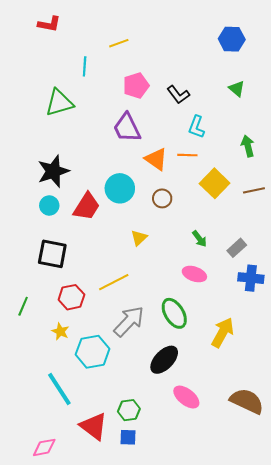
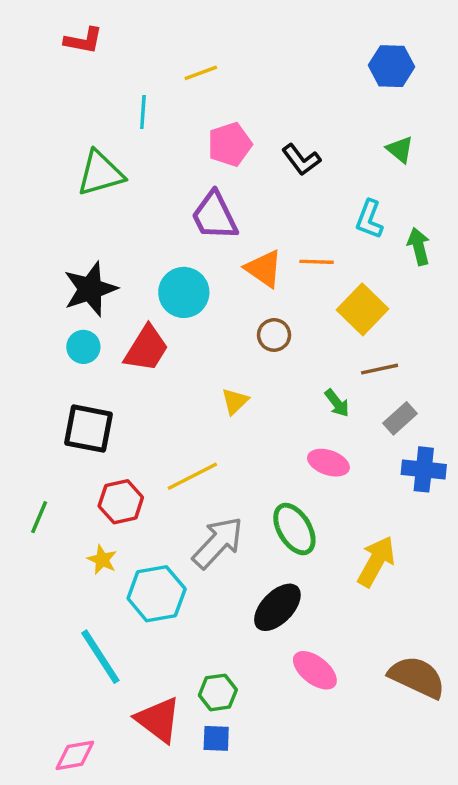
cyan L-shape: (196, 127) -> (369, 219), moved
cyan circle: (120, 188) -> (184, 292), moved
brown line: (254, 190) -> (380, 369), moved

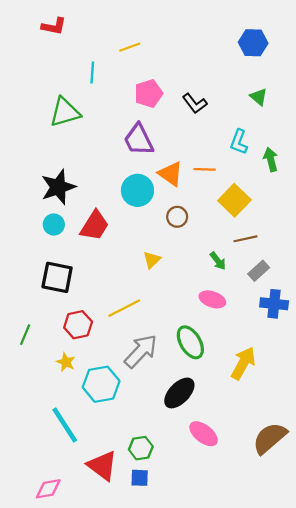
cyan circle: (184, 292) -> (137, 190), moved
brown semicircle: (417, 677) -> (270, 438), turned -66

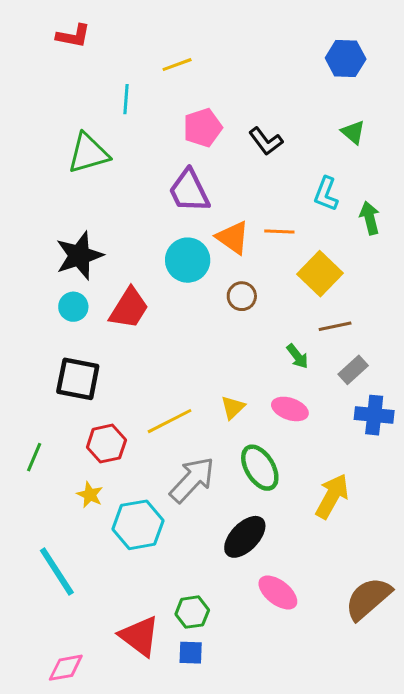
yellow triangle: (152, 260) -> (233, 407), moved
cyan line: (65, 425) -> (57, 571), moved

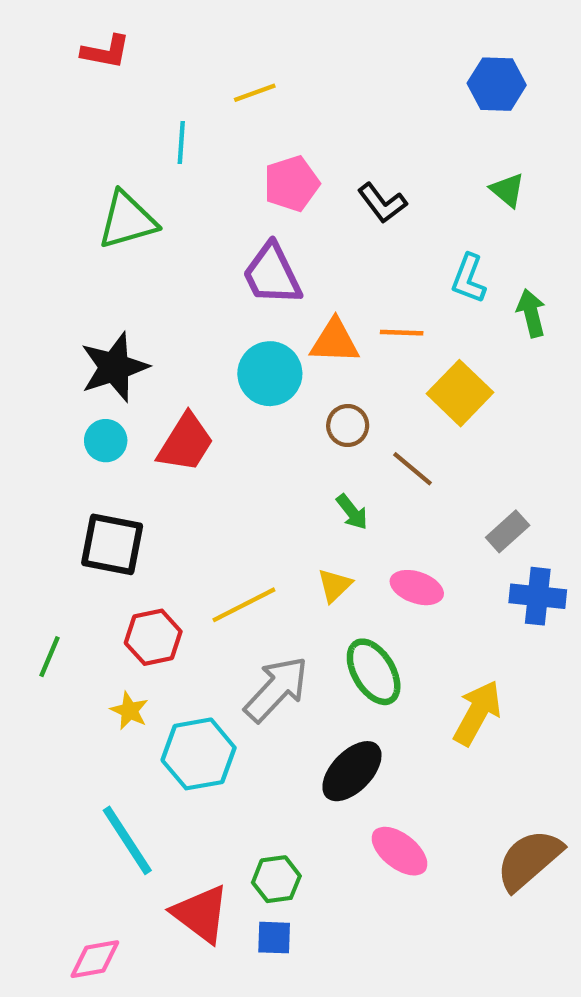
orange triangle: (233, 238) -> (335, 341), turned -33
brown line: (335, 326) -> (412, 469), moved, turned 52
green arrow: (297, 356) -> (352, 512), moved
cyan line: (57, 571) -> (127, 840), moved

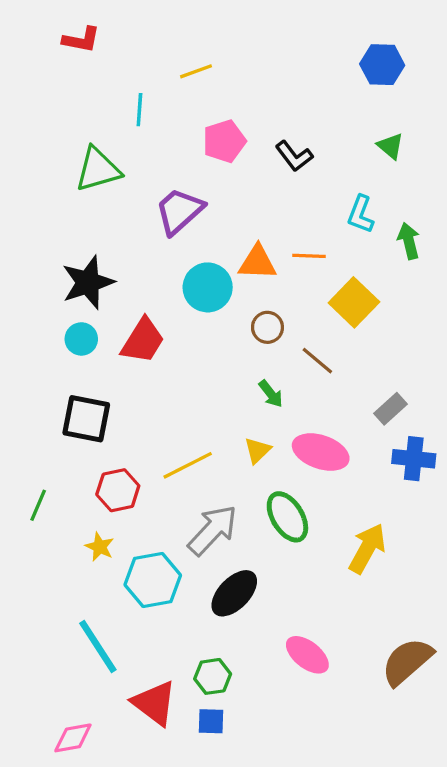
purple trapezoid: (272, 274) -> (179, 211), moved, turned 74
pink ellipse: (417, 588) -> (321, 452), size x1.4
black ellipse: (352, 771) -> (234, 593), moved

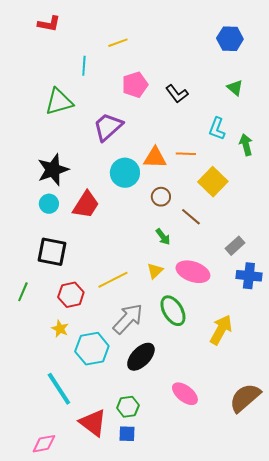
green line: (38, 505) -> (23, 292), moved

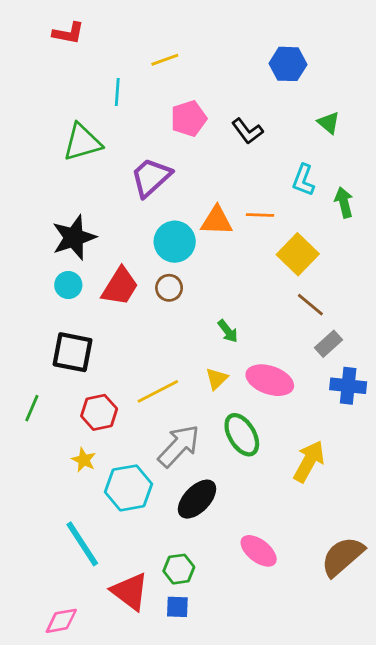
blue hexagon: (230, 39) -> (288, 64), moved
brown circle: (161, 197) -> (169, 288), moved
brown line: (191, 217) -> (310, 305), moved

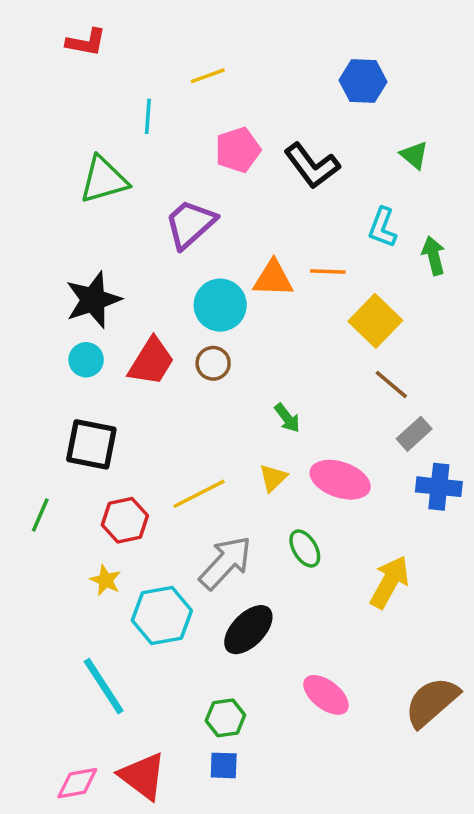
black L-shape: (247, 131) -> (312, 166), size x1.4
green ellipse: (242, 435) -> (305, 548), size x0.7
red triangle: (130, 591) -> (143, 776), moved

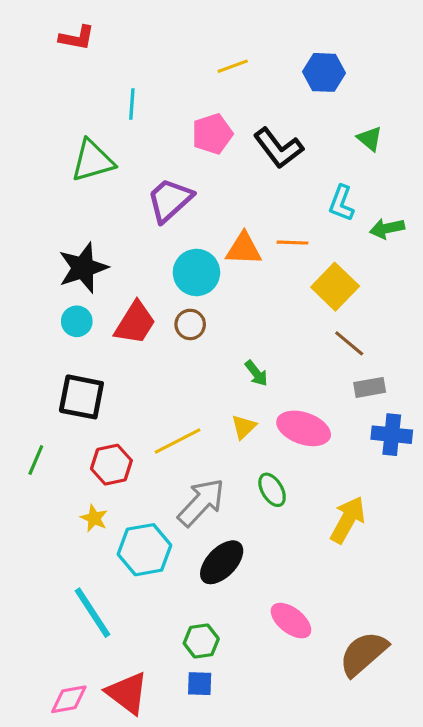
yellow line: (208, 76) -> (233, 66), moved
green arrow: (434, 256) -> (387, 228), turned -88
gray rectangle: (414, 434) -> (370, 387), turned 32
brown semicircle: (432, 702) -> (363, 654), moved

